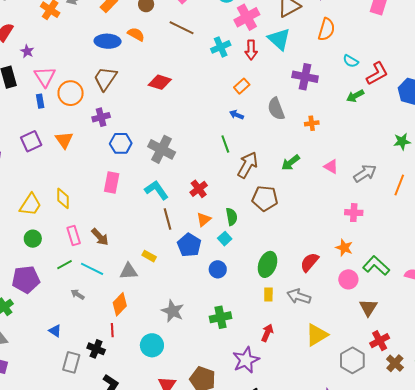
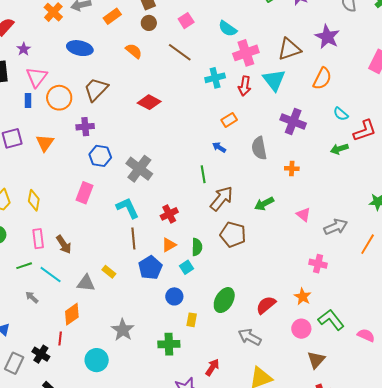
blue ellipse: (108, 41) -> (80, 48), moved
yellow rectangle: (268, 294) -> (192, 320), moved

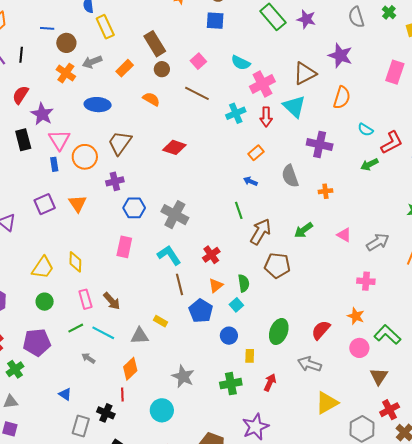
purple star: (24, 49) -> (42, 114), size x1.6
red arrow: (212, 367) -> (270, 382), moved

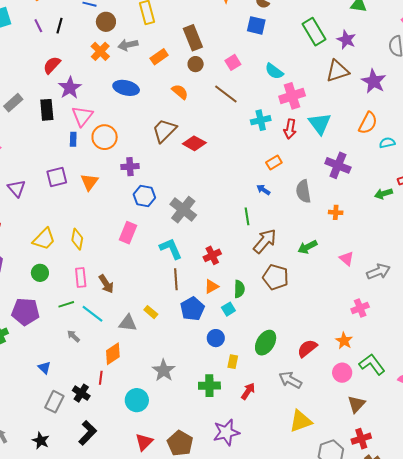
brown triangle: (305, 73) -> (337, 71), moved
cyan semicircle: (366, 130) -> (387, 143), moved, turned 126
brown trapezoid: (120, 143) -> (164, 131), moved
pink cross: (366, 281) -> (360, 308), turned -36

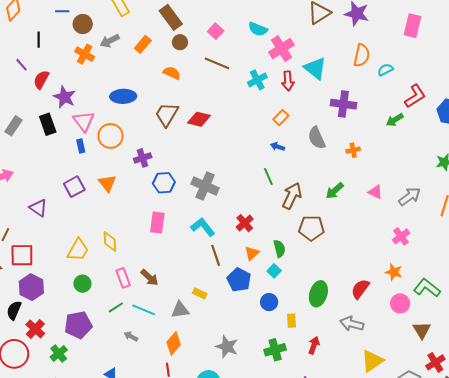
purple line: (38, 26) -> (22, 65), moved
blue ellipse: (126, 88) -> (123, 96), moved

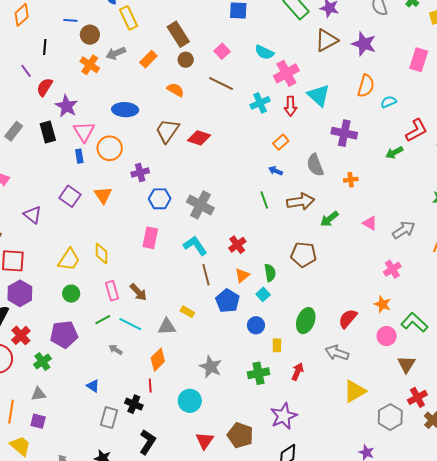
purple square: (74, 187) -> (70, 196), turned -30
brown arrow: (292, 196) -> (301, 202), moved, turned 52

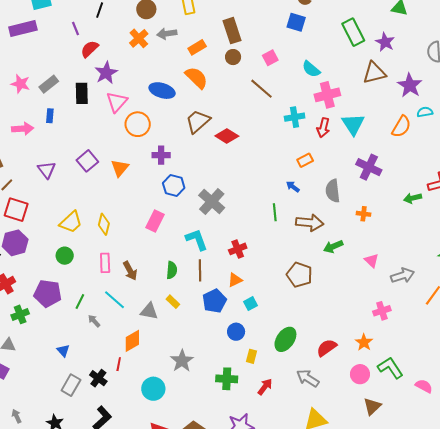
orange semicircle: (175, 90) -> (196, 78), moved, size x1.4
cyan semicircle: (389, 102) -> (425, 112), moved
blue rectangle: (79, 156) -> (50, 116), moved
green semicircle: (270, 273) -> (172, 270), moved
green line: (103, 320) -> (80, 301), moved, turned -49

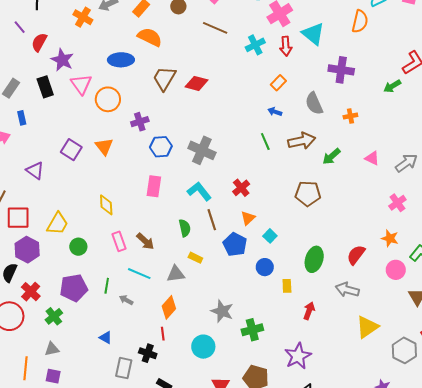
yellow trapezoid: (71, 222) -> (58, 224), moved
green cross: (227, 379) -> (252, 330), moved

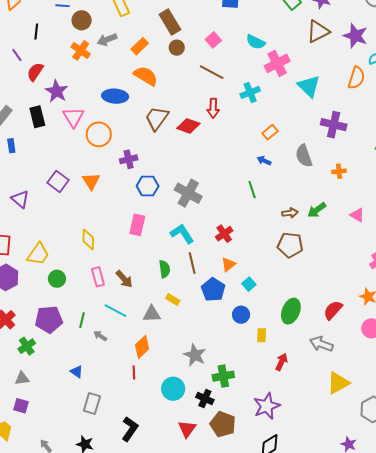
red arrow: (286, 46) -> (213, 108), moved
brown arrow: (302, 141) -> (290, 213), moved, size x0.6
black cross: (148, 353) -> (205, 398), moved

